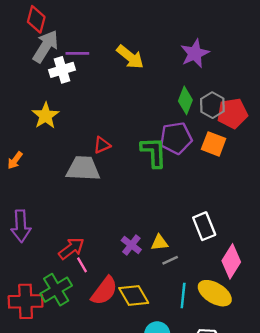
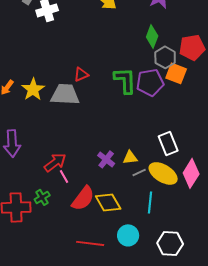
gray hexagon: (212, 105) -> (165, 57), moved
yellow star: (46, 116) -> (33, 89), moved
purple pentagon: (176, 138) -> (150, 82), moved
green cross: (56, 290) -> (42, 197), size x0.6
yellow ellipse: (215, 293) -> (163, 173), moved

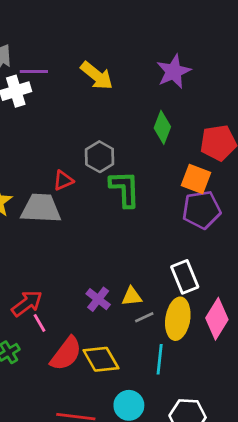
gray hexagon: (165, 57) -> (100, 157), moved
purple pentagon: (150, 82) -> (202, 210), moved
yellow ellipse: (163, 173) -> (178, 319), turned 68

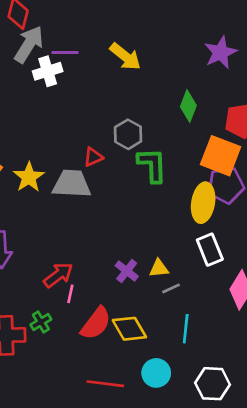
purple star: (174, 71) -> (221, 52), moved
orange square: (196, 179) -> (221, 156), size x1.4
yellow ellipse: (178, 319) -> (203, 203), moved
pink line: (39, 323) -> (70, 294), turned 42

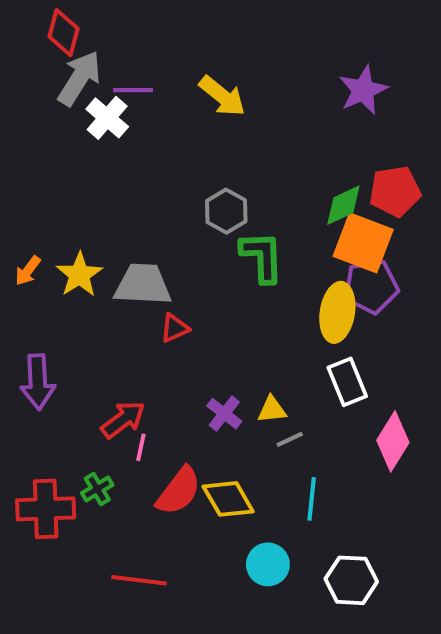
white cross: (48, 71) -> (107, 118), turned -32
green diamond: (188, 106) -> (343, 205), moved, turned 44
red triangle: (93, 157) -> (175, 328), moved
red line: (105, 384) -> (139, 580), moved

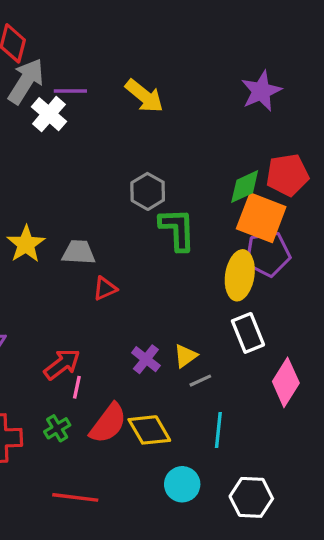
gray trapezoid: (143, 285) -> (79, 252), size x0.7
yellow triangle: (272, 410) -> (185, 356), turned -30
green cross: (97, 489) -> (57, 428), moved

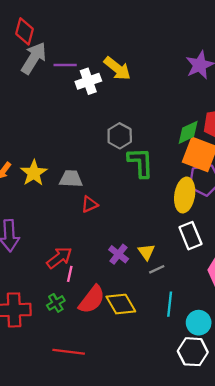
white cross: (49, 114) -> (88, 81), moved, turned 30
yellow triangle: (185, 356) -> (146, 252), turned -30
cyan circle: (182, 484) -> (199, 323), moved

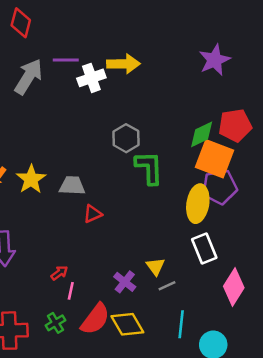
gray arrow: (34, 58) -> (29, 77), moved
yellow arrow: (117, 68) -> (123, 64), turned -40
purple cross: (119, 254) -> (125, 282), moved
red arrow: (59, 258) -> (59, 273), size x0.6

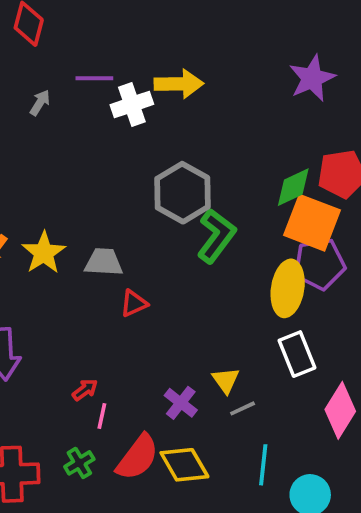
gray arrow: (29, 77) -> (40, 103), size x0.5
gray hexagon: (126, 138) -> (183, 193), size x1.4
green L-shape: (149, 168) -> (216, 236), turned 39

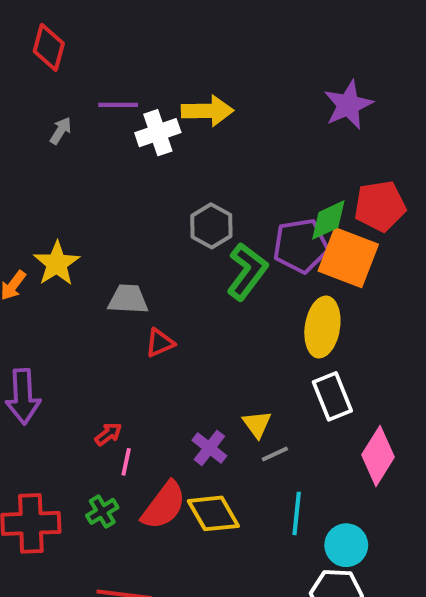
gray hexagon: (183, 193) -> (211, 226), size x0.7
yellow star: (44, 253) -> (57, 264), moved
purple pentagon: (320, 264) -> (301, 246), moved

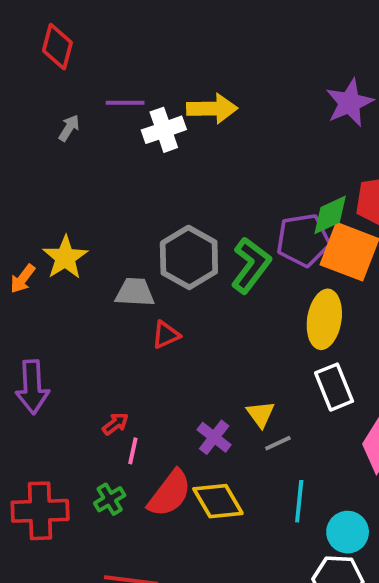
gray hexagon: (211, 226) -> (189, 257), moved, size x1.4

